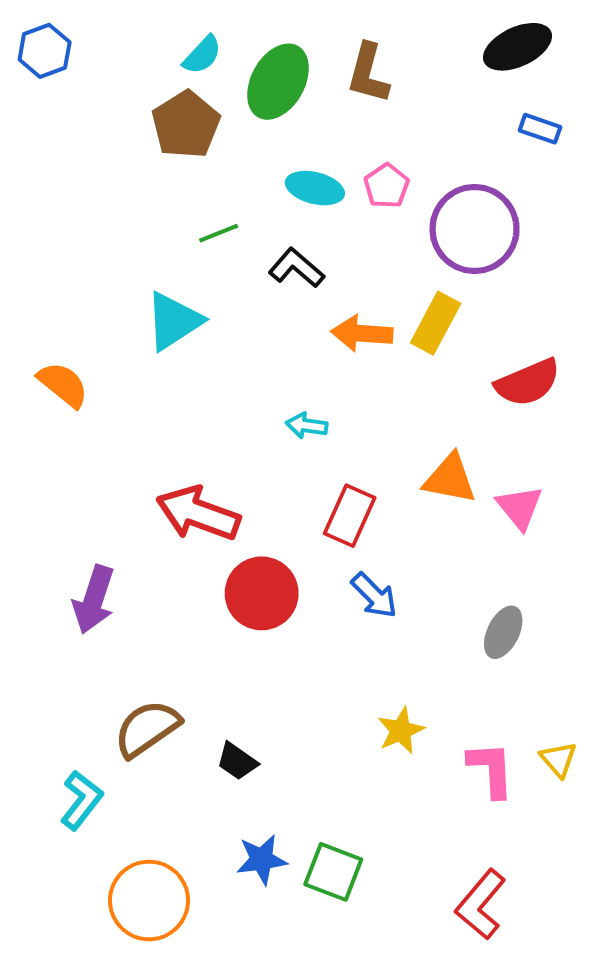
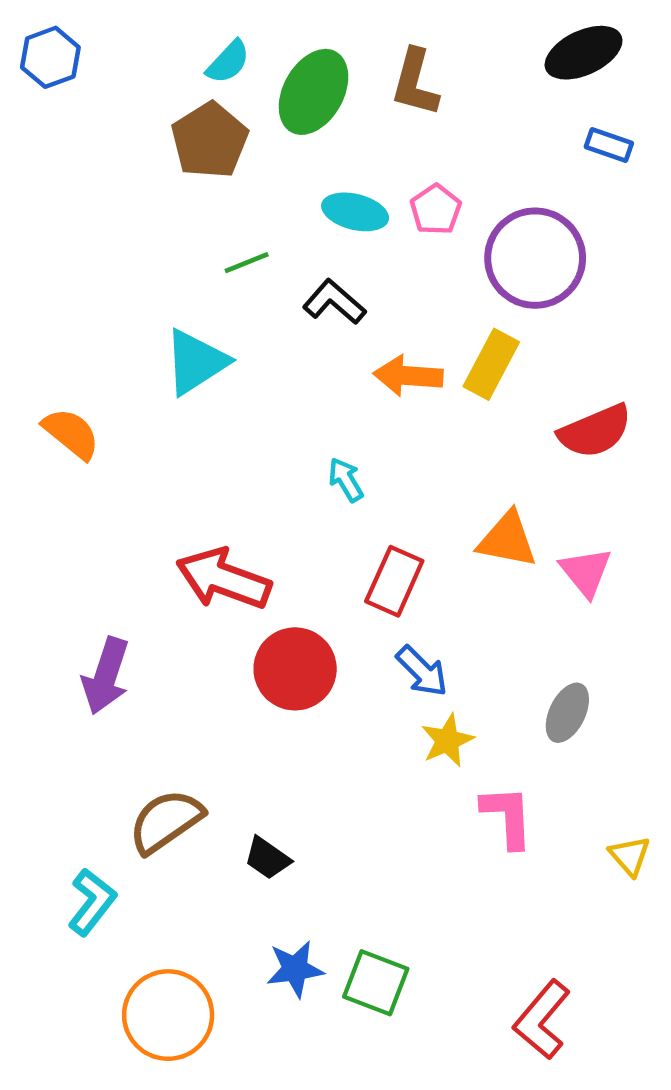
cyan arrow: (307, 426) -> (346, 480), turned 51
yellow star: (401, 731) -> (447, 740), moved
pink L-shape: (491, 769) -> (507, 817), moved

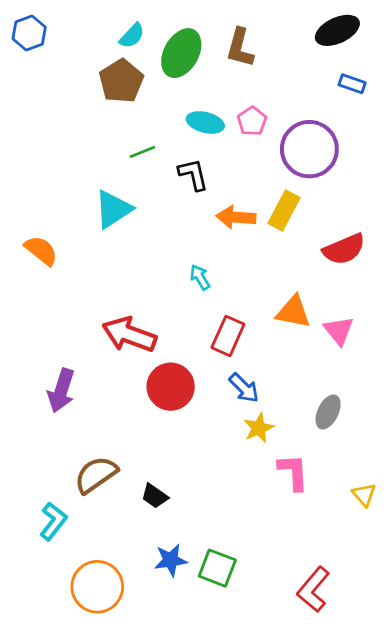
black L-shape: (334, 302) -> (193, 174), turned 36

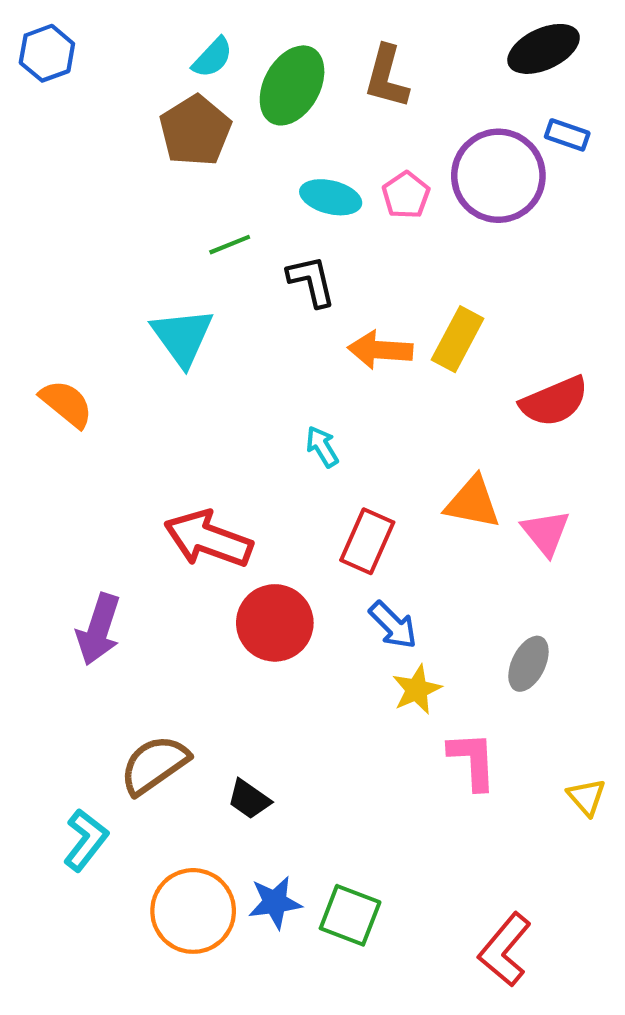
purple circle: (309, 149) -> (498, 176), moved
cyan triangle: (113, 209) -> (182, 337), turned -33
orange circle: (97, 587) -> (193, 911), moved

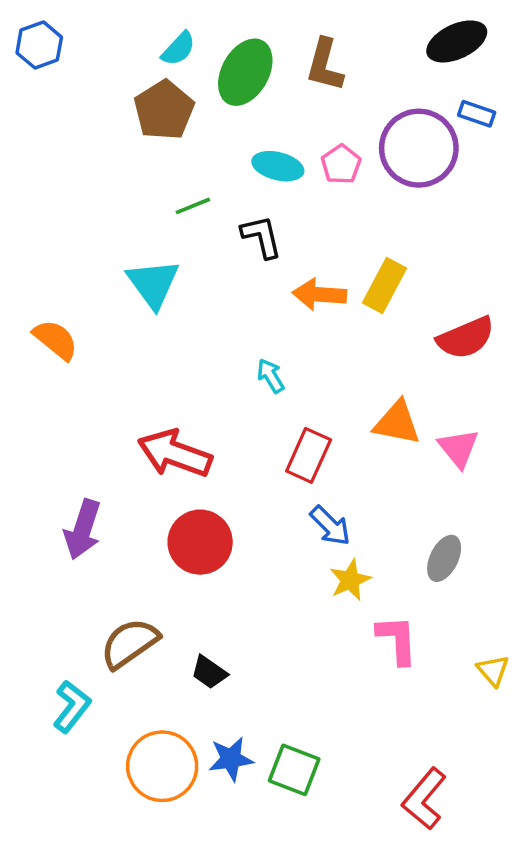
red circle: (275, 623) -> (200, 542), moved

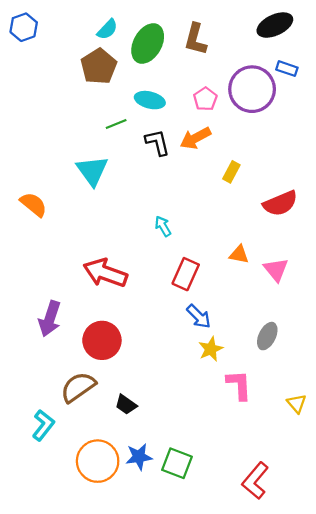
cyan ellipse: (278, 166) -> (150, 100), moved
yellow rectangle: (384, 285) -> (231, 172), size x0.7
orange arrow: (319, 294) -> (195, 138), moved, turned -32
orange triangle: (397, 423) -> (239, 254), size x0.7
red circle: (200, 542) -> (102, 340), moved

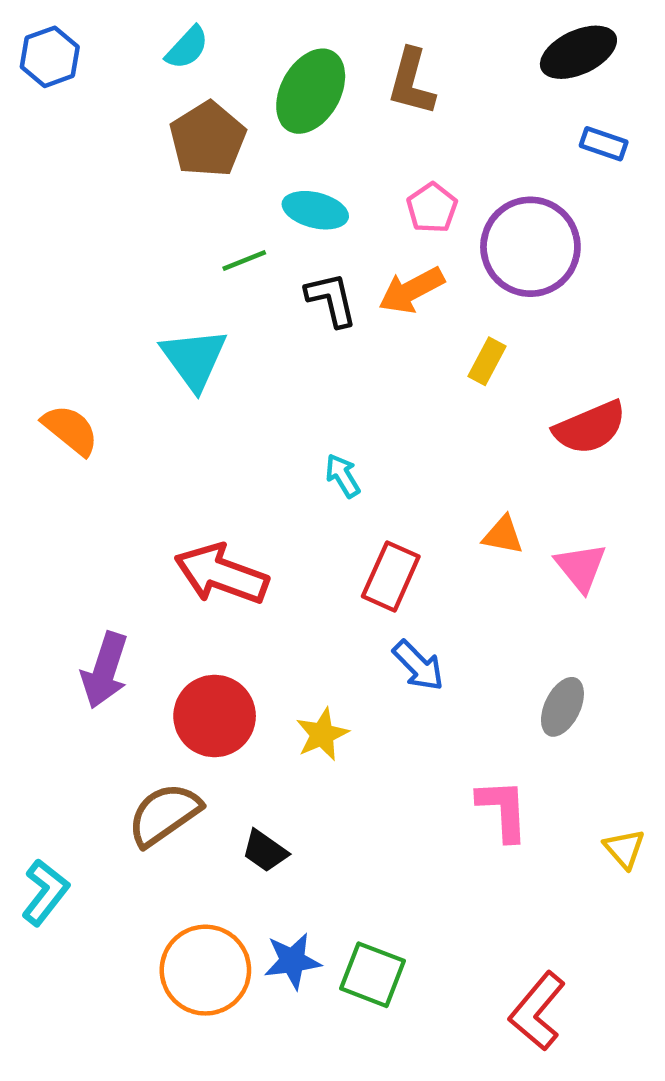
cyan semicircle: (107, 29) -> (187, 48), moved
purple circle: (252, 89) -> (530, 247), moved
yellow star: (211, 349) -> (322, 734), moved
cyan L-shape: (43, 425) -> (45, 892), moved

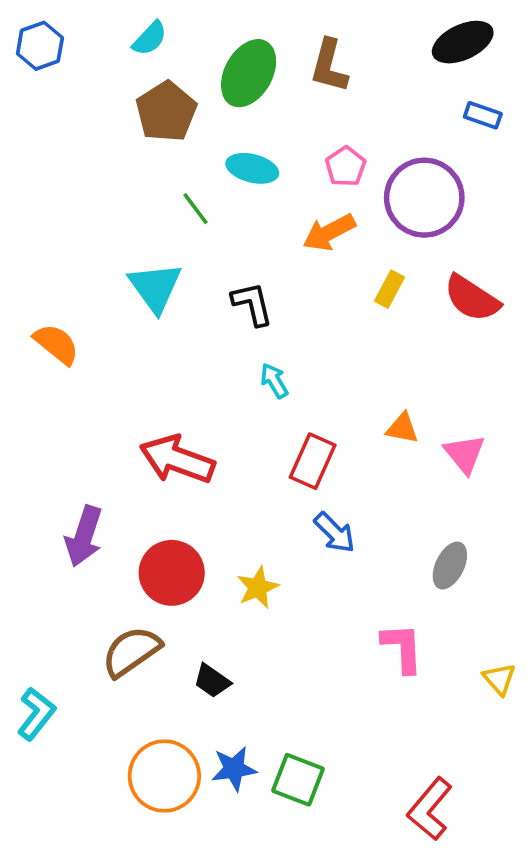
green line: (244, 261) -> (195, 209), turned 75
black L-shape: (331, 299) -> (252, 304), moved
red semicircle: (590, 428) -> (472, 298), moved, turned 56

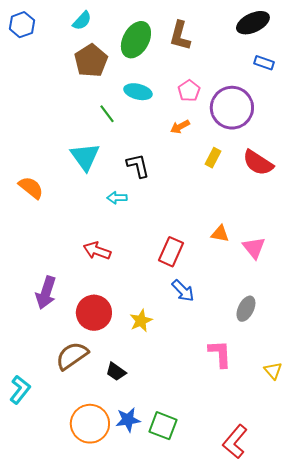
orange arrow: (329, 232) -> (180, 127), size x0.7
cyan arrow: (274, 381) -> (117, 198), moved, turned -60
red arrow: (177, 459) -> (97, 251), size x0.7

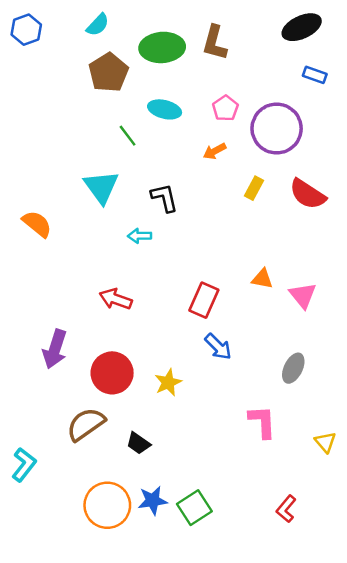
green ellipse: (136, 40) -> (162, 47), turned 57
green square: (163, 426) -> (194, 508), turned 36
red L-shape: (235, 442) -> (286, 509), moved, size x0.7

